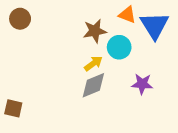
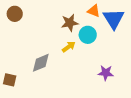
purple star: (142, 84) -> (106, 73), moved
gray diamond: (93, 85) -> (41, 63), moved

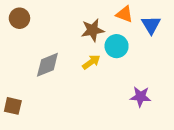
blue triangle: (114, 19) -> (151, 25), size x0.7
gray diamond: (41, 63) -> (47, 65), moved

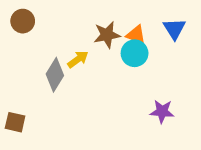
orange triangle: (124, 14) -> (136, 35), moved
yellow arrow: (91, 62) -> (78, 59), moved
gray diamond: (47, 65) -> (55, 75), turned -36

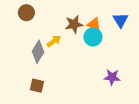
brown circle: (23, 21) -> (26, 13), moved
brown square: (15, 122) -> (37, 86), moved

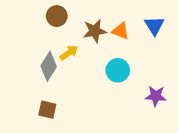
brown circle: (26, 13) -> (57, 16), moved
cyan circle: (93, 37) -> (118, 70), moved
purple star: (112, 77) -> (156, 96), moved

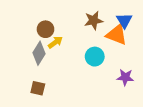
brown circle: (57, 16) -> (45, 29), moved
brown star: (95, 31) -> (94, 20), moved
orange triangle: (120, 31) -> (117, 35), moved, size x1.5

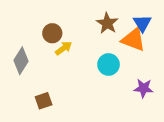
brown star: (94, 20) -> (107, 23), turned -30
gray diamond: (39, 53) -> (21, 61), moved
brown square: (38, 88) -> (44, 101), turned -32

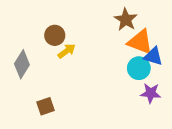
brown star: (107, 23) -> (126, 20), moved
blue triangle: (142, 23) -> (153, 56), moved, turned -42
cyan circle: (109, 64) -> (139, 68), moved

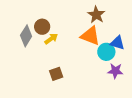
orange triangle: (140, 42) -> (90, 36), moved
gray diamond: (22, 64) -> (26, 36), moved
brown square: (46, 106) -> (56, 74), moved

